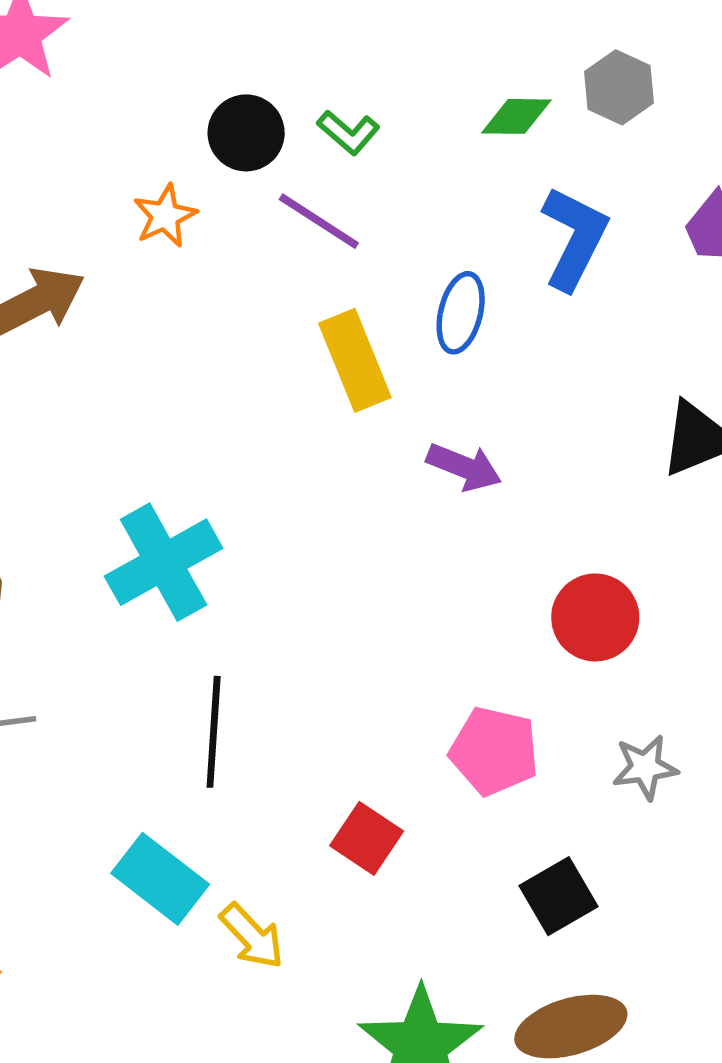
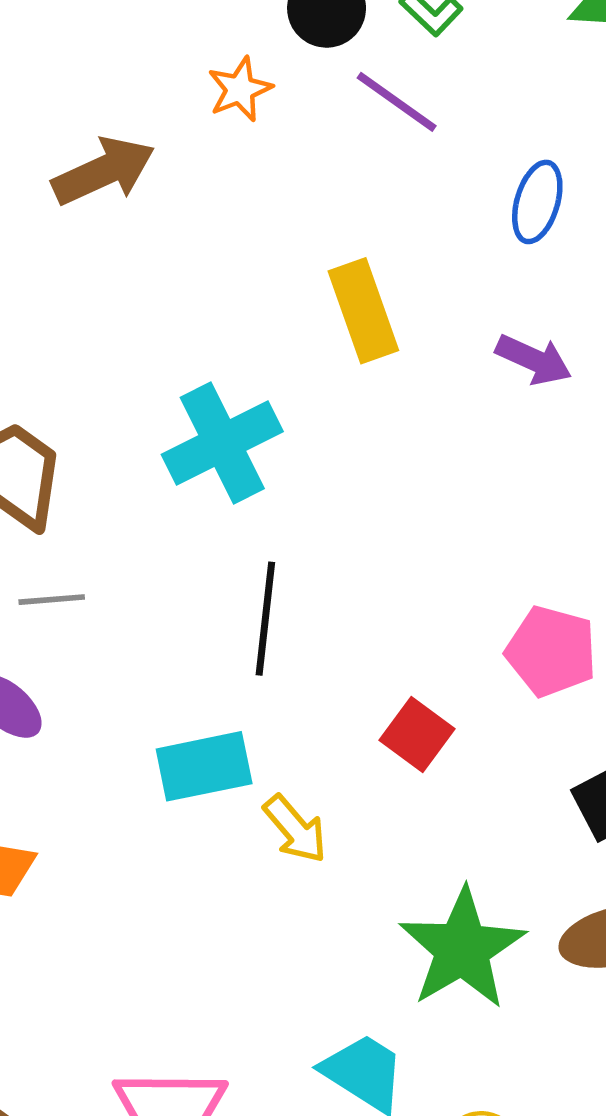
yellow rectangle: (355, 360) -> (363, 311), moved
cyan rectangle: (160, 879) -> (204, 766), turned -52

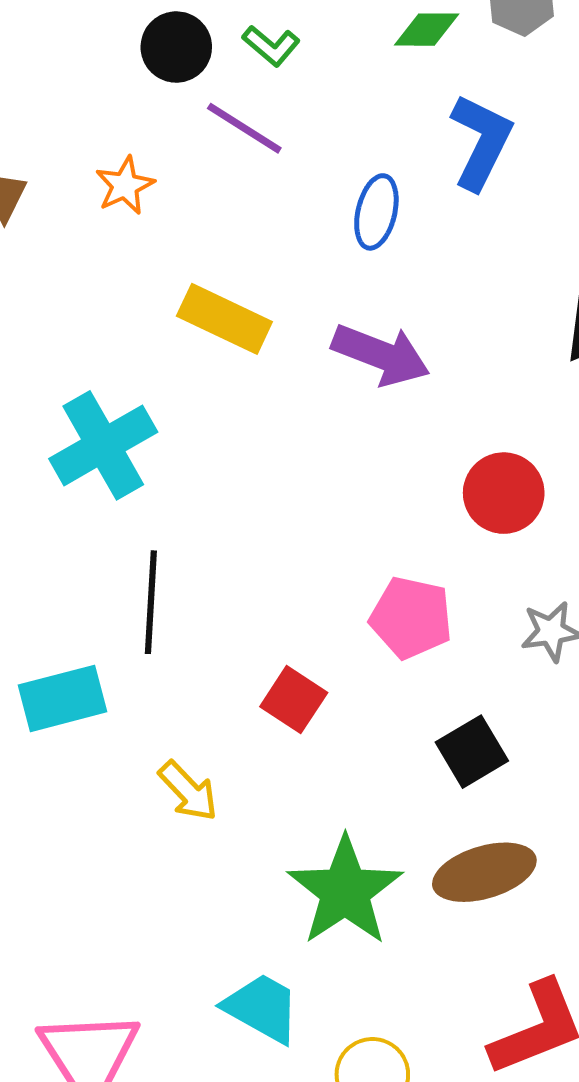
orange star: (240, 89) -> (125, 186), moved
yellow rectangle: (363, 311) -> (224, 319), turned -42
purple arrow: (534, 360) -> (381, 355), size x1.4
cyan rectangle: (204, 766) -> (63, 698), moved

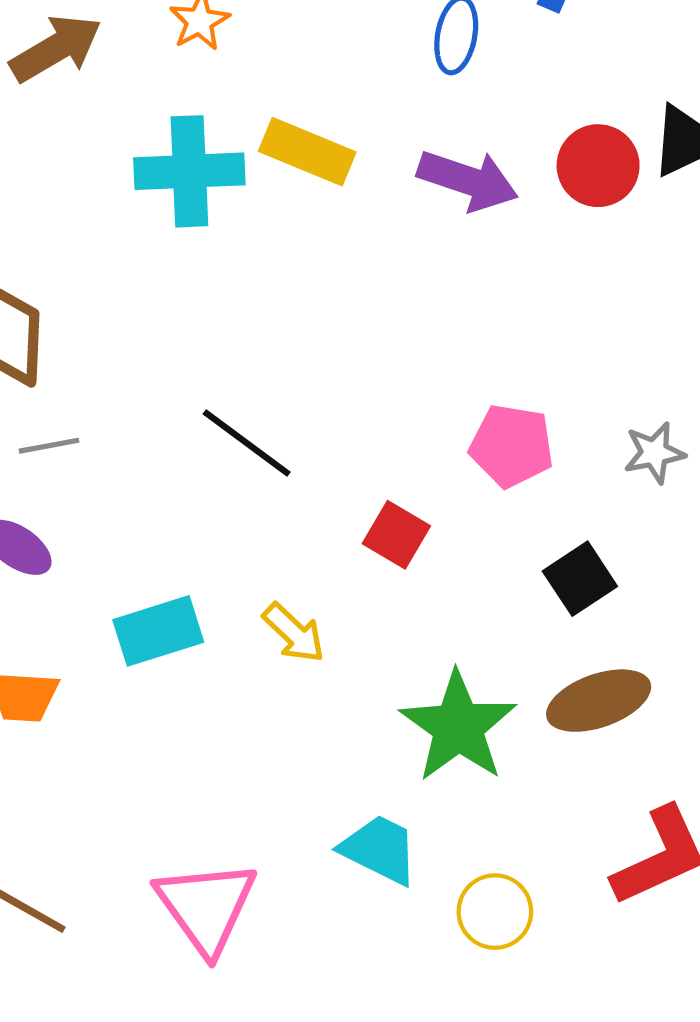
cyan cross: (103, 445) -> (189, 171), moved, turned 30
red circle: (504, 493) -> (598, 166), moved
black line: (151, 602) -> (247, 443), turned -54
cyan rectangle: (63, 698) -> (158, 631), moved

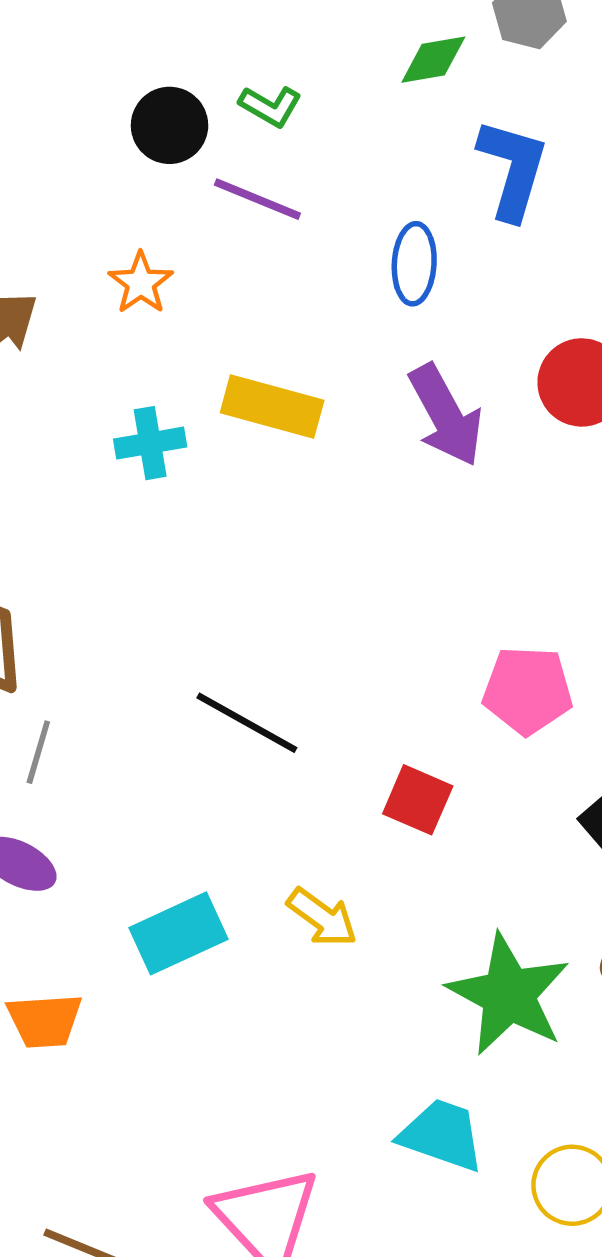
cyan cross: (189, 171) -> (150, 443), size x0.6
purple arrow: (468, 180) -> (446, 415), turned 50
gray line: (49, 446) -> (38, 752), turned -56

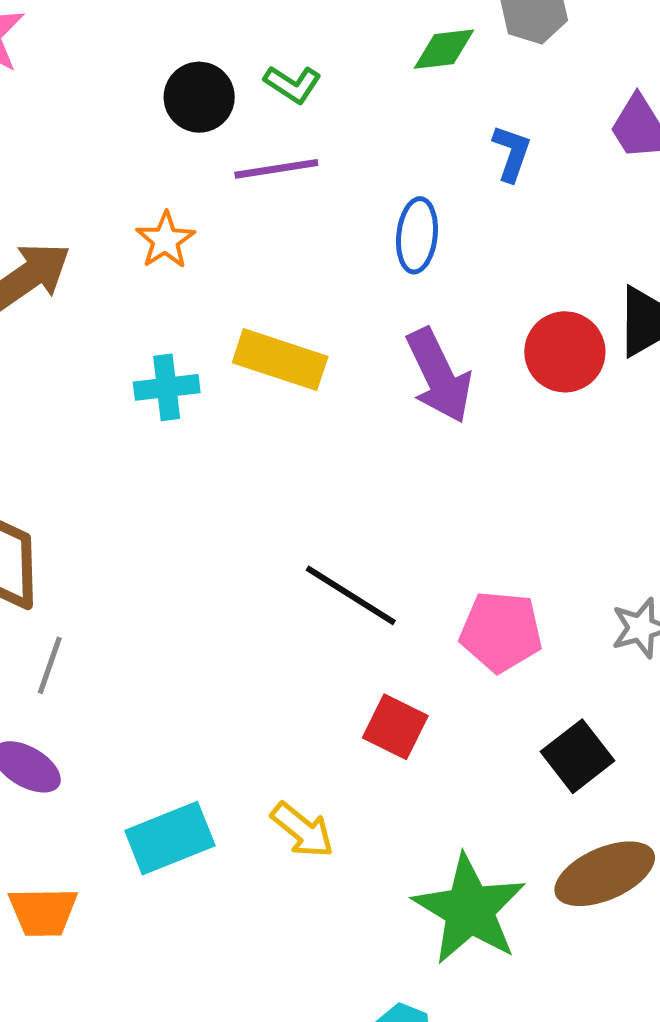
blue L-shape: (513, 169) -> (512, 153), size x0.6
purple line: (257, 199) -> (276, 169), turned -34
black line: (247, 723) -> (351, 595), moved

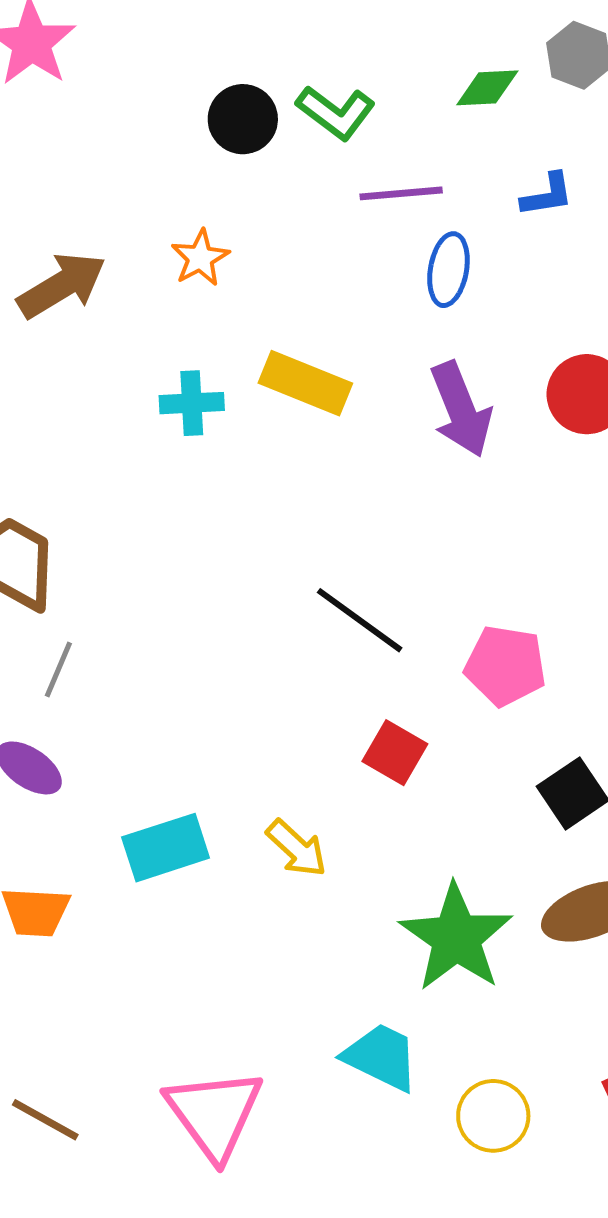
green L-shape: (293, 84) -> (336, 113), size x1.4
blue L-shape: (512, 153) -> (547, 195), turned 58
purple line: (276, 169) -> (401, 193), moved

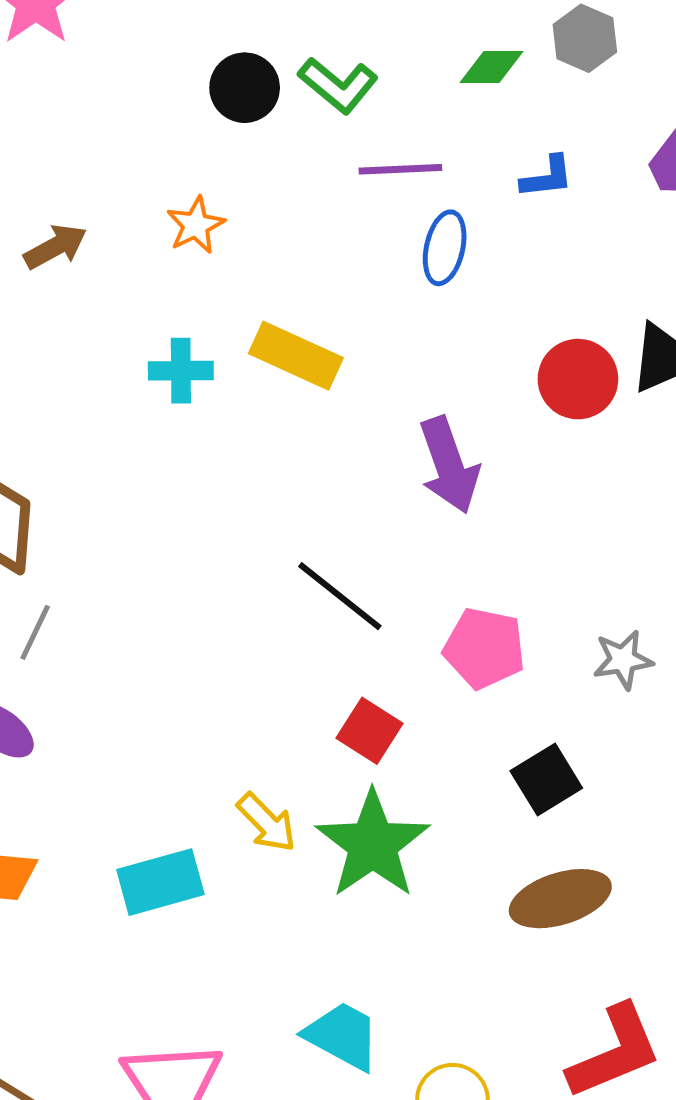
brown arrow: (62, 285) -> (55, 247), size x0.7
purple arrow: (461, 409) -> (449, 465), moved
cyan rectangle: (166, 848) -> (160, 882), moved
green star: (456, 938) -> (373, 844), moved

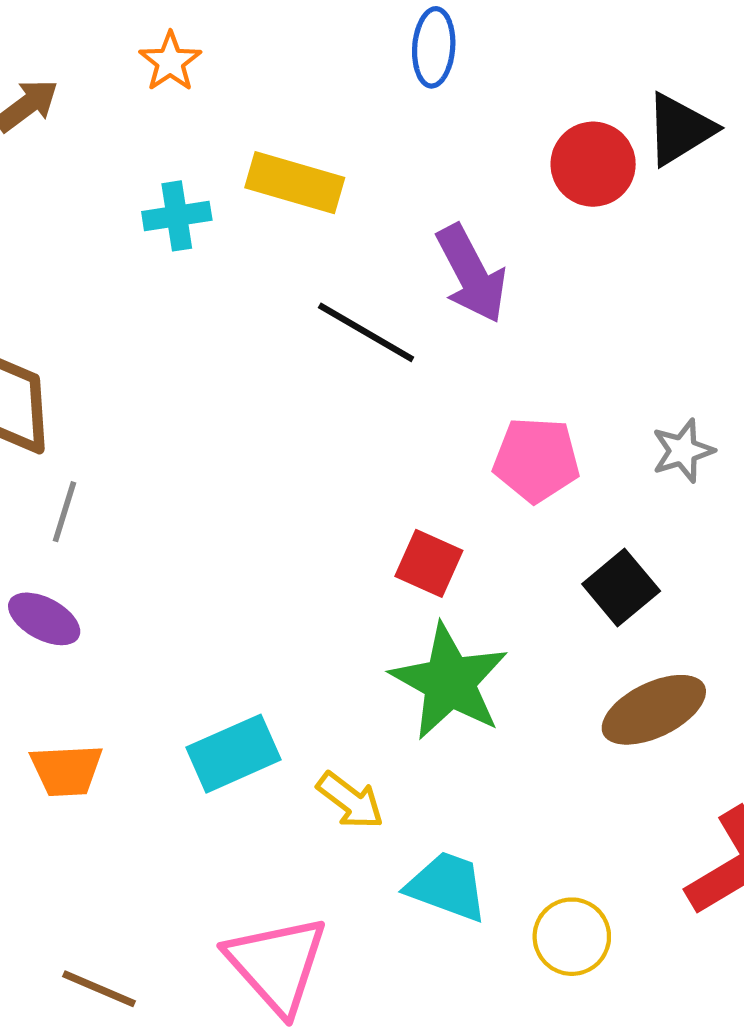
black line: (340, 596) -> (366, 332), moved
yellow arrow: (267, 823) -> (350, 801), moved

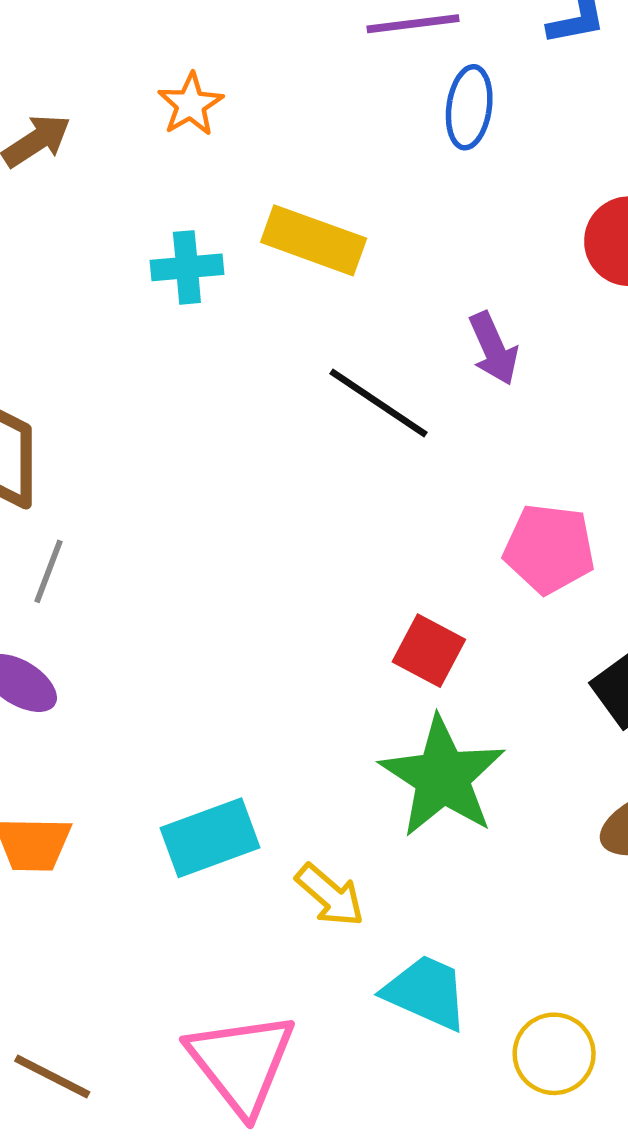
purple arrow: (471, 274) -> (493, 349), size x0.7

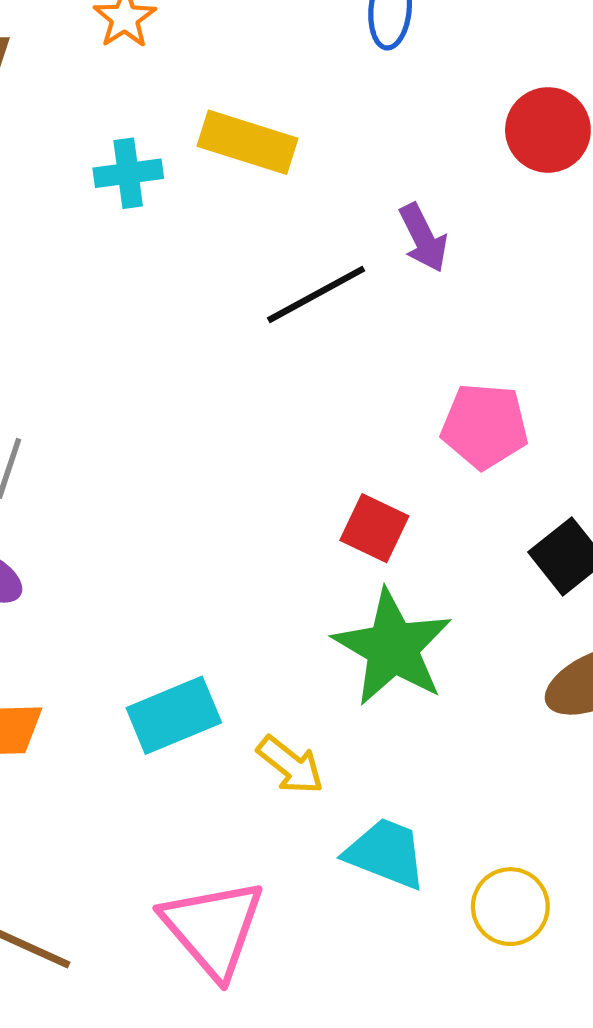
black line: (378, 403) -> (316, 294), turned -60

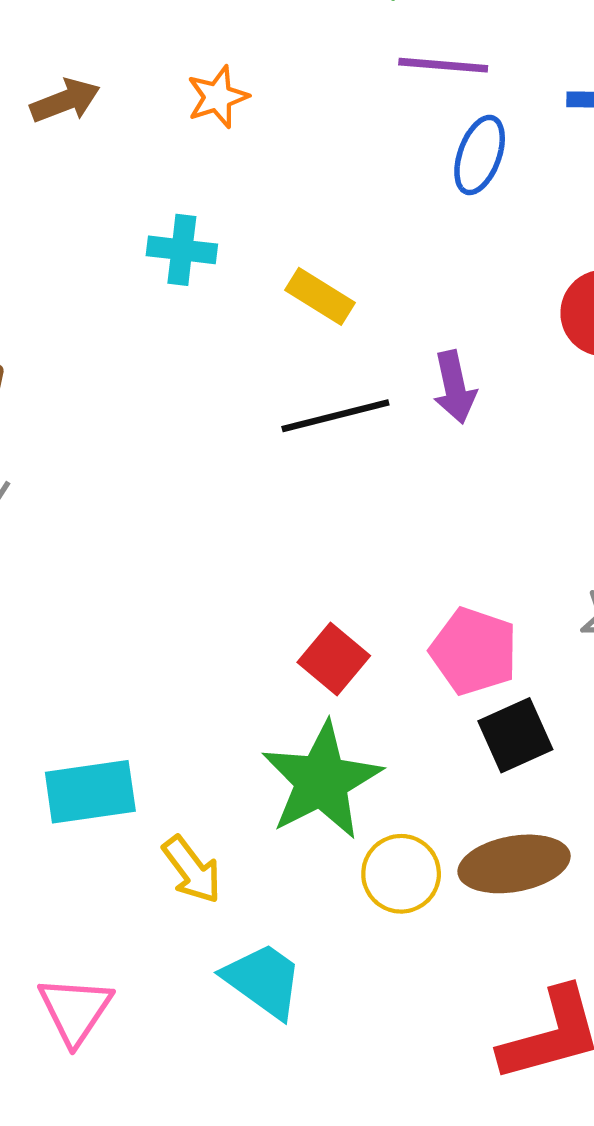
yellow rectangle: (248, 142) -> (320, 296), moved, size x0.7
pink pentagon: (485, 426) -> (474, 651), moved
yellow circle: (510, 907) -> (401, 874), moved
pink triangle: (213, 928) -> (75, 1010), size x0.7

